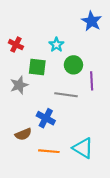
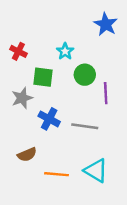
gray line: (66, 95) -> (85, 126), moved
blue cross: (46, 118) -> (49, 119), moved

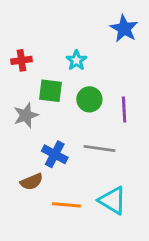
red cross: (18, 51) -> (21, 60), turned -35
green circle: (85, 75) -> (89, 99), moved
blue cross: (49, 119) -> (55, 154), moved

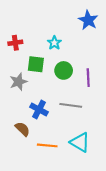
brown semicircle: (32, 182) -> (23, 129), turned -112

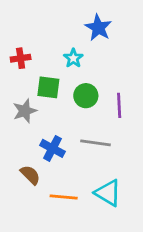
blue star: (88, 20) -> (98, 28), moved

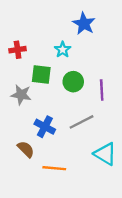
gray star: (25, 111) -> (21, 95), turned 30
gray line: (96, 143) -> (82, 122), turned -35
cyan triangle: (108, 193) -> (105, 154), moved

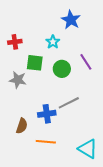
purple line: (102, 90) -> (86, 62), moved, turned -30
blue cross: (45, 127) -> (47, 114), moved, turned -36
brown semicircle: (26, 149) -> (22, 126), turned 63
cyan triangle: (105, 154) -> (88, 149), moved

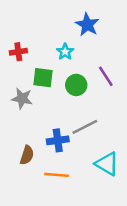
cyan triangle: (88, 149) -> (107, 164), moved

